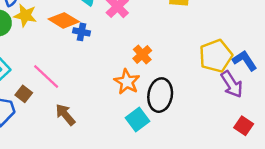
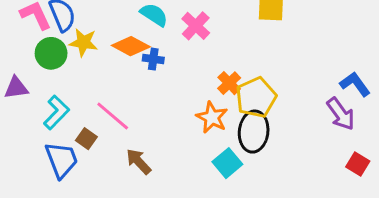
yellow pentagon: (216, 56) -> (256, 97), moved

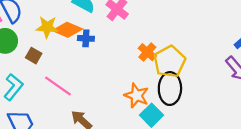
yellow star: (83, 42) -> (47, 27), moved
orange star: (212, 117) -> (137, 96), moved
brown square: (86, 139) -> (34, 56), moved

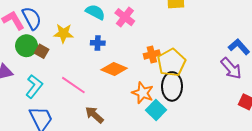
orange diamond: (67, 30) -> (114, 69), moved
orange cross: (147, 52) -> (152, 54), turned 35
brown square: (34, 56) -> (42, 51), moved

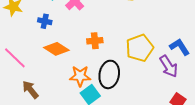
yellow pentagon: (171, 63) -> (140, 48), moved
orange star: (143, 93) -> (80, 76), turned -30

